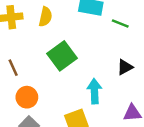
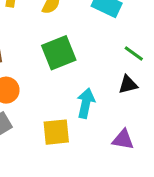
green line: (120, 23) -> (134, 54), moved

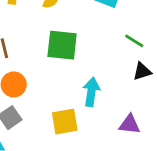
green square: (59, 53) -> (62, 45), turned 32
black triangle: (128, 84) -> (142, 71), moved

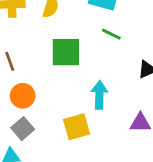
green line: (134, 41) -> (111, 34), moved

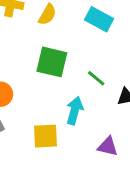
green line: (111, 34) -> (96, 78), moved

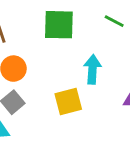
green line: (96, 78) -> (114, 21), moved

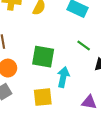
green square: (59, 25) -> (43, 57), moved

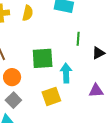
green line: (84, 46) -> (78, 39), turned 72

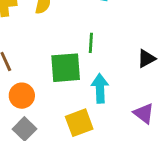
green line: (78, 39) -> (91, 43), moved
purple triangle: (96, 91) -> (144, 113), turned 42

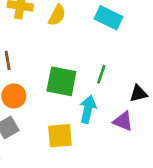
green line: (91, 43) -> (101, 74), moved
purple triangle: (144, 113) -> (123, 121), moved, turned -30

